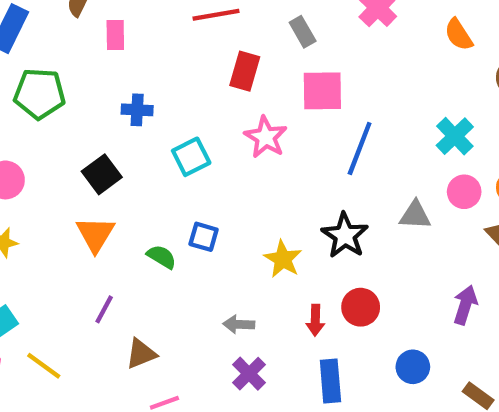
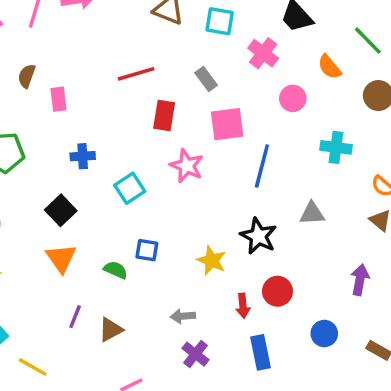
cyan cross: (455, 136) -> (336, 147), turned -32
pink circle: (464, 192) -> (293, 98), moved
brown triangle: (141, 354) -> (111, 330), moved

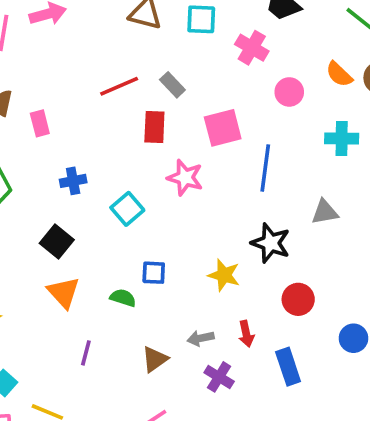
orange semicircle: (330, 67) -> (339, 74), moved
gray rectangle: (206, 79) -> (172, 85), moved
red arrow: (243, 306) -> (246, 334), moved
brown triangle: (111, 330) -> (155, 359), moved

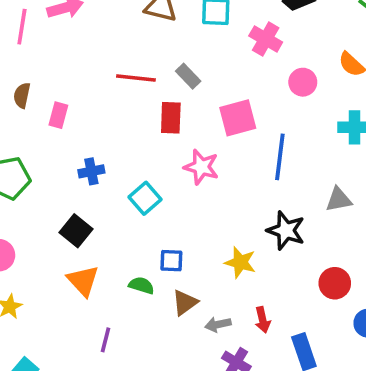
red line: (119, 86) -> (136, 78), turned 30
pink rectangle: (40, 123) -> (58, 115), turned 30
red circle: (298, 299) -> (335, 283), moved
brown triangle: (155, 359) -> (185, 303), moved

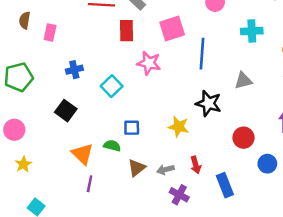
orange triangle: (83, 281) -> (82, 154), moved
brown triangle: (185, 303) -> (137, 168), moved

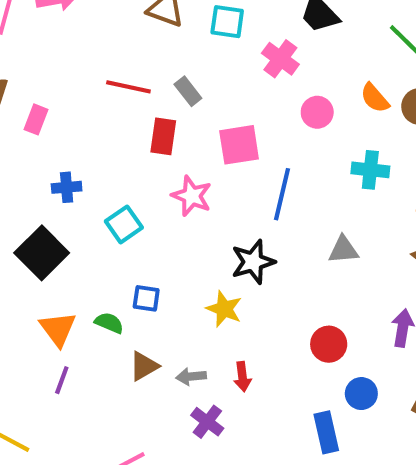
black star: (208, 103) -> (253, 262), moved, turned 30
black square: (66, 111) -> (42, 253), size x1.4
blue rectangle: (225, 185) -> (326, 432), moved

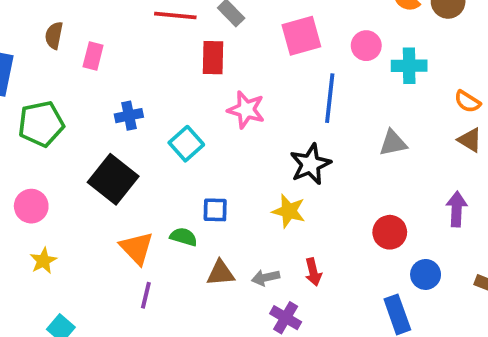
pink circle: (317, 112) -> (366, 46), moved
pink square: (239, 145) -> (301, 36), moved
brown triangle: (144, 366) -> (221, 273), turned 32

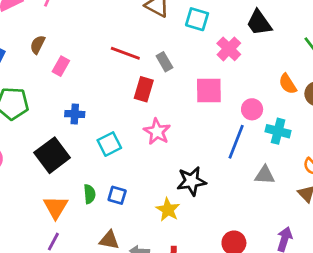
blue line: (330, 98) -> (236, 142), moved
gray triangle: (393, 143) -> (265, 175), moved
green semicircle: (184, 237) -> (89, 194), moved, turned 54

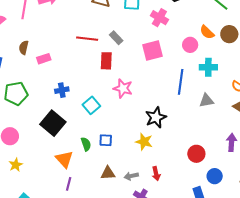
pink rectangle: (61, 66) -> (44, 59), turned 56
pink circle: (252, 109) -> (190, 45), moved

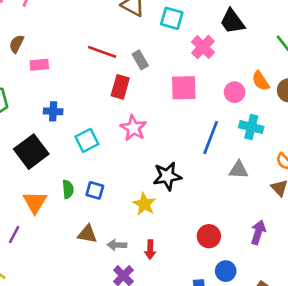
purple line: (69, 184) -> (14, 235), moved

